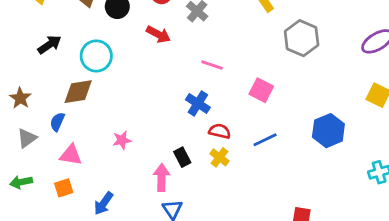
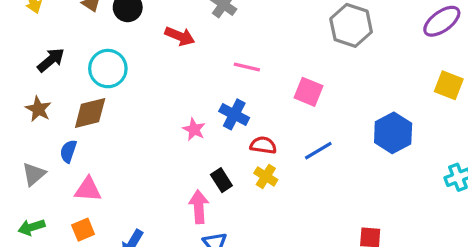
brown star: (20, 98) -> (38, 109), moved
pink star: (122, 140) -> (194, 129), moved, turned -30

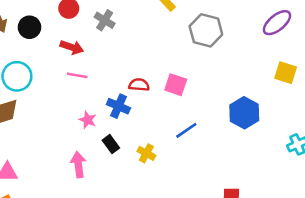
pink line: (247, 67) -> (77, 75), moved
red semicircle: (263, 145) -> (139, 85), moved
black rectangle: (221, 180) -> (111, 144), moved
pink arrow: (199, 207) -> (78, 165), moved

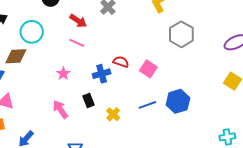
blue cross: (118, 106) -> (102, 74), turned 36
blue hexagon: (244, 113) -> (178, 101), moved
pink star: (88, 120) -> (63, 74), moved
pink arrow: (78, 165) -> (60, 109), turned -42

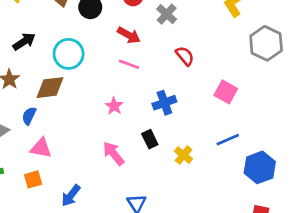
red semicircle: (121, 62) -> (185, 56), moved, turned 35
blue hexagon: (178, 101) -> (260, 167), moved

